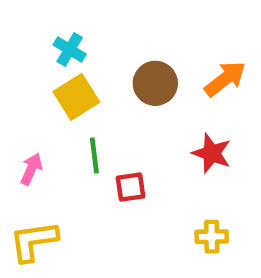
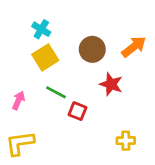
red star: (212, 153) -> (111, 84), moved
green line: (94, 155) -> (56, 92), turned -55
red square: (130, 187) -> (78, 111), turned 30

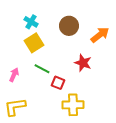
brown circle: (92, 49) -> (69, 26), moved
yellow cross: (126, 141) -> (73, 105), moved, size x1.5

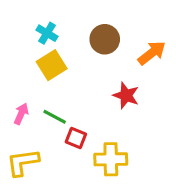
green line: (42, 69) -> (55, 117), moved
red square: (58, 83) -> (76, 138), moved

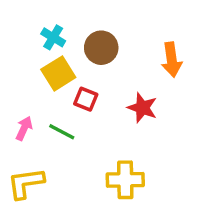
brown circle: (105, 39) -> (101, 48), moved
orange arrow: (152, 53) -> (172, 60), turned 120
red square: (76, 138) -> (86, 99), moved

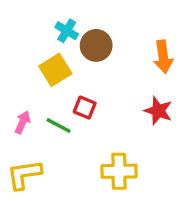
cyan cross: (53, 37) -> (67, 31), moved
red square: (86, 99) -> (85, 108), moved
red star: (142, 108) -> (158, 111), moved

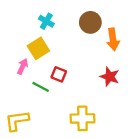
brown circle: (96, 45) -> (90, 22), moved
pink arrow: (23, 122) -> (23, 66), moved

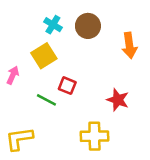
brown circle: (90, 22) -> (88, 26), moved
pink arrow: (23, 66) -> (13, 75), moved
red star: (110, 77) -> (118, 100), moved

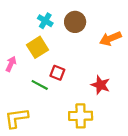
orange arrow: (129, 45) -> (110, 39), turned 75

